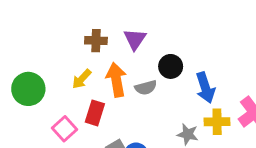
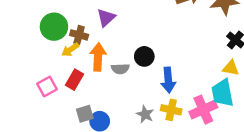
purple triangle: (135, 39) -> (106, 18), moved
brown cross: (96, 41) -> (79, 35), moved
green circle: (28, 89) -> (54, 27), moved

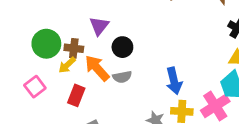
black circle: (144, 56) -> (122, 47), moved
orange arrow: (98, 57) -> (97, 68), turned -36
pink square: (47, 87) -> (35, 87), moved

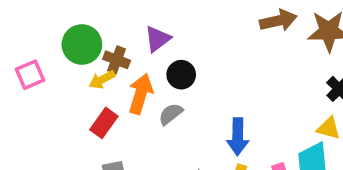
orange arrow: (97, 68) -> (141, 94), turned 44
gray semicircle: (122, 77) -> (171, 114), turned 138
pink square: (35, 87) -> (30, 75), moved

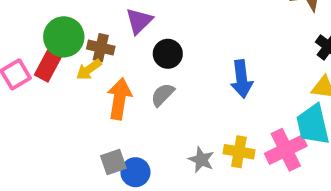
orange arrow: (141, 94) -> (119, 99), moved
red rectangle: (104, 123) -> (48, 66), moved
blue arrow: (238, 137) -> (242, 79), moved

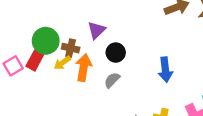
orange arrow: (119, 99) -> (84, 68), moved

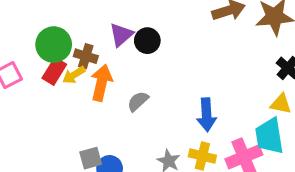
black circle: (116, 53) -> (147, 41), moved
red rectangle: (35, 60) -> (54, 71), moved
blue arrow: (165, 70) -> (206, 115), moved

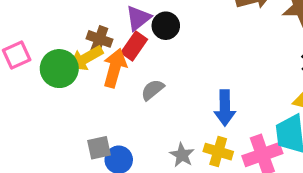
green circle: (54, 45) -> (59, 69), moved
red rectangle: (54, 71) -> (134, 46), moved
yellow arrow: (74, 75) -> (86, 58), size x1.4

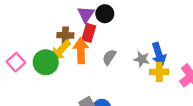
yellow cross: (218, 152) -> (159, 72), moved
gray star: (182, 155) -> (142, 59), moved

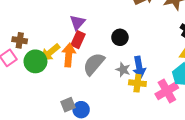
black circle: (105, 14) -> (120, 37), moved
brown cross: (65, 35) -> (20, 40), moved
gray semicircle: (109, 57) -> (94, 64), size x1.6

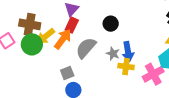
brown cross: (20, 40) -> (30, 24), moved, size x1.5
orange arrow: (69, 55) -> (63, 39), turned 30
gray square: (68, 105) -> (67, 73), moved

